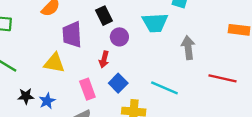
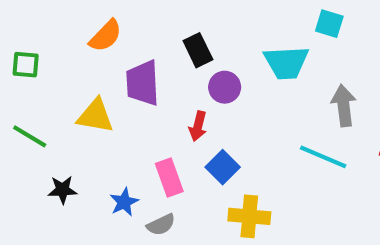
yellow triangle: (54, 63) -> (95, 116), moved
cyan line: (164, 88) -> (323, 157), moved
blue star: (47, 101) -> (124, 202), moved

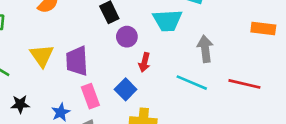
purple trapezoid: (143, 83) -> (77, 61), moved
yellow triangle: (95, 116) -> (42, 56), turned 45
red arrow: (198, 126) -> (144, 62), moved

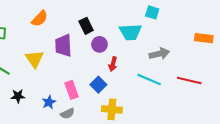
gray arrow: (205, 49) -> (159, 54), turned 84
purple trapezoid: (77, 61) -> (63, 45), moved

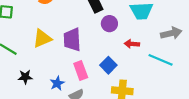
purple trapezoid: (63, 45) -> (72, 40), moved
yellow triangle: (34, 59) -> (42, 39), turned 42
red arrow: (113, 64) -> (132, 44), moved, turned 80

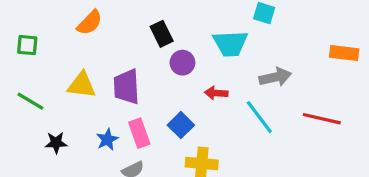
yellow triangle: (42, 39) -> (82, 85), turned 30
cyan line: (161, 60) -> (259, 117), turned 30
blue star: (57, 83) -> (107, 139), moved

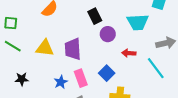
green line: (30, 101) -> (13, 46), moved
black star: (56, 143) -> (22, 79), moved

